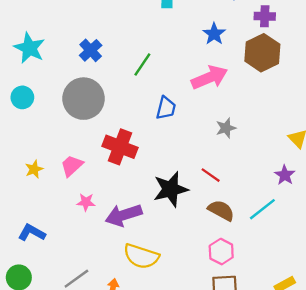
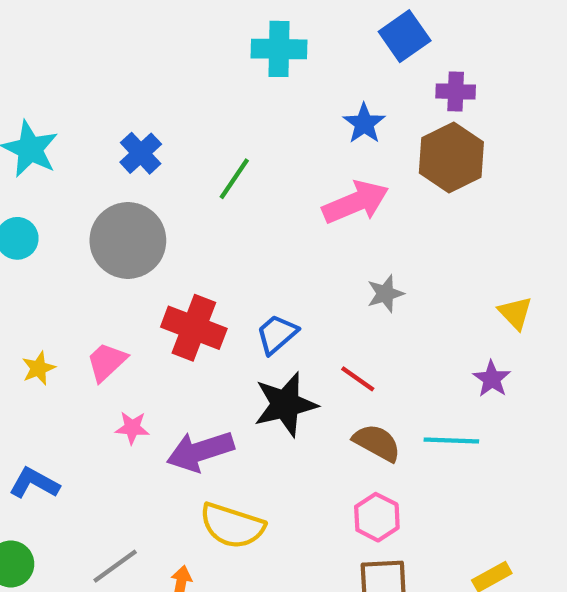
blue trapezoid: (166, 108) -> (277, 334), moved, turned -145
cyan line: (262, 209) -> (451, 441), turned 40

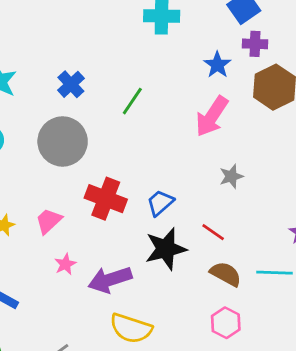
purple cross: (456, 92) -> (255, 44), moved
pink arrow: (356, 202) -> (212, 116), turned 147
pink star: (132, 428) -> (65, 264), turned -30

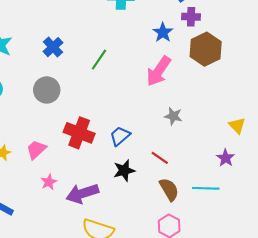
gray circle: (63, 141) -> (47, 90), size x0.7
gray star: (231, 176) -> (173, 116), turned 30
black star: (166, 249) -> (124, 170), size x0.7
brown semicircle: (226, 274) -> (169, 189), turned 30

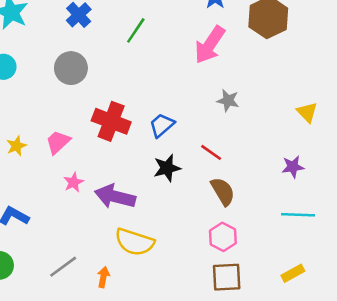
purple star: (226, 158) -> (293, 167), moved, turned 30
cyan line: (206, 188) -> (298, 215), moved
purple arrow: (82, 194) -> (115, 197), turned 32

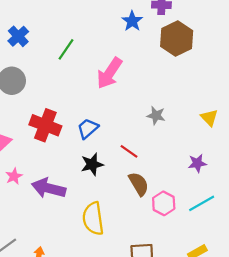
pink arrow: (210, 45) -> (109, 73), moved
gray star: (228, 101) -> (156, 115), moved
cyan line: (298, 215) -> (202, 203), turned -32
pink hexagon: (223, 237) -> (164, 203), moved
yellow semicircle: (135, 242) -> (93, 219), moved, turned 64

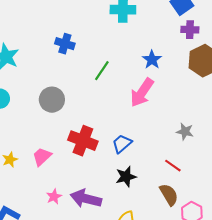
blue star: (132, 21) -> (152, 60), moved
blue cross: (18, 36) -> (65, 44), moved, turned -30
red line: (129, 151) -> (173, 166), moved
pink star: (14, 176) -> (54, 197), moved

